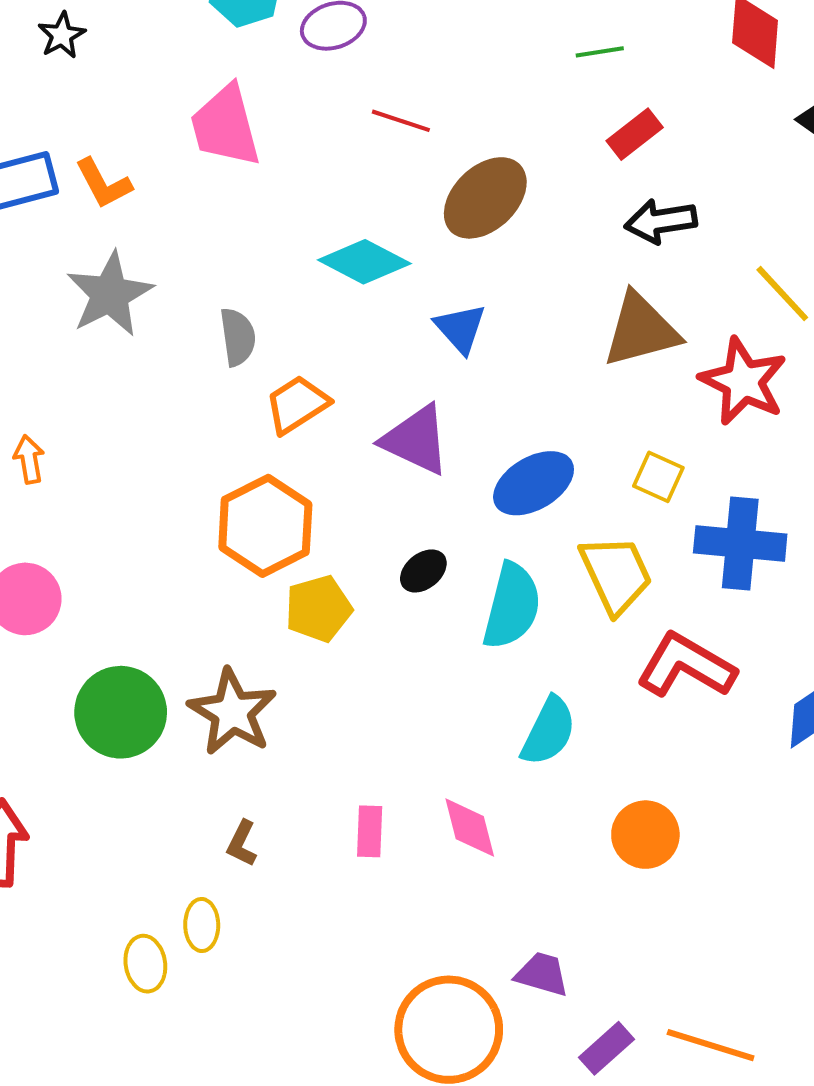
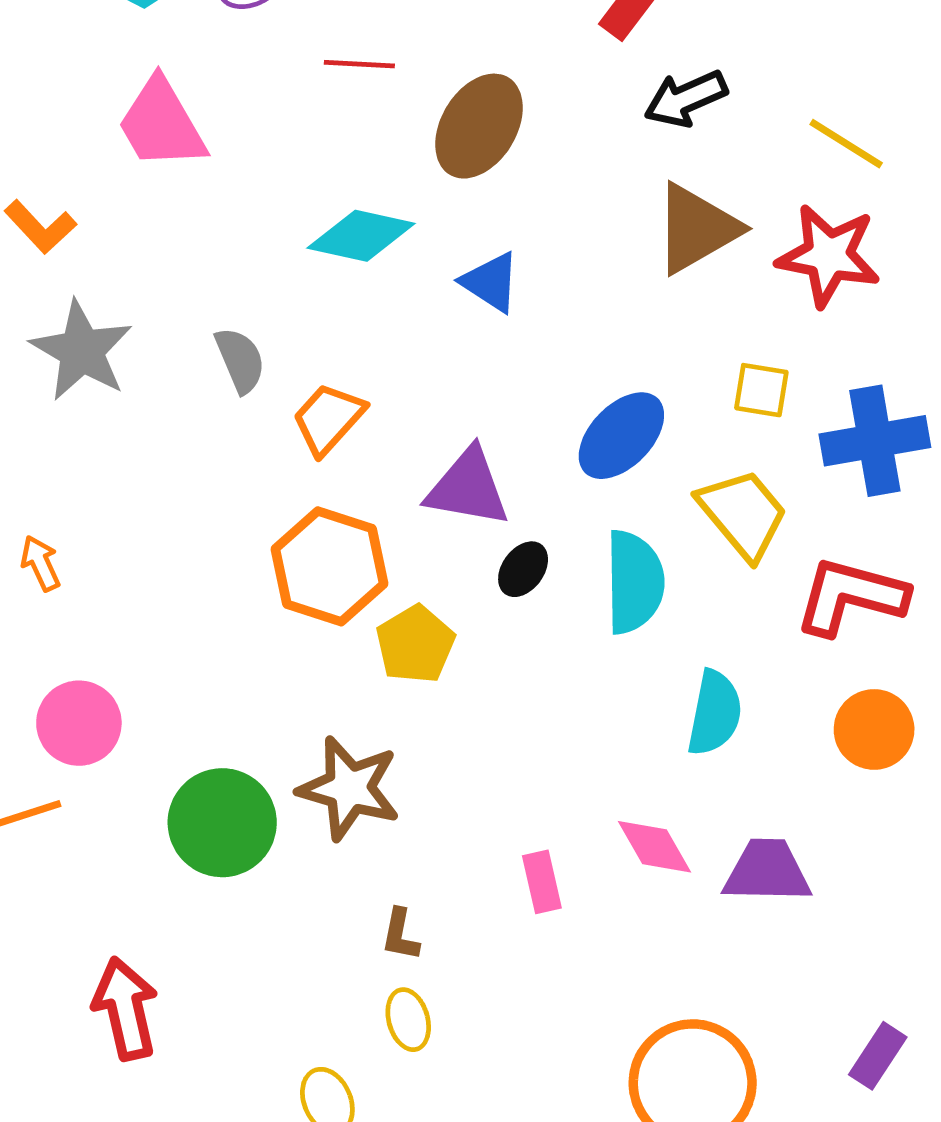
purple triangle: (416, 440) -> (468, 488), moved
orange circle: (645, 835) -> (874, 729), moved
yellow ellipse: (202, 925) -> (408, 1020), moved
purple trapezoid: (542, 974) -> (767, 871), moved, size x1.4

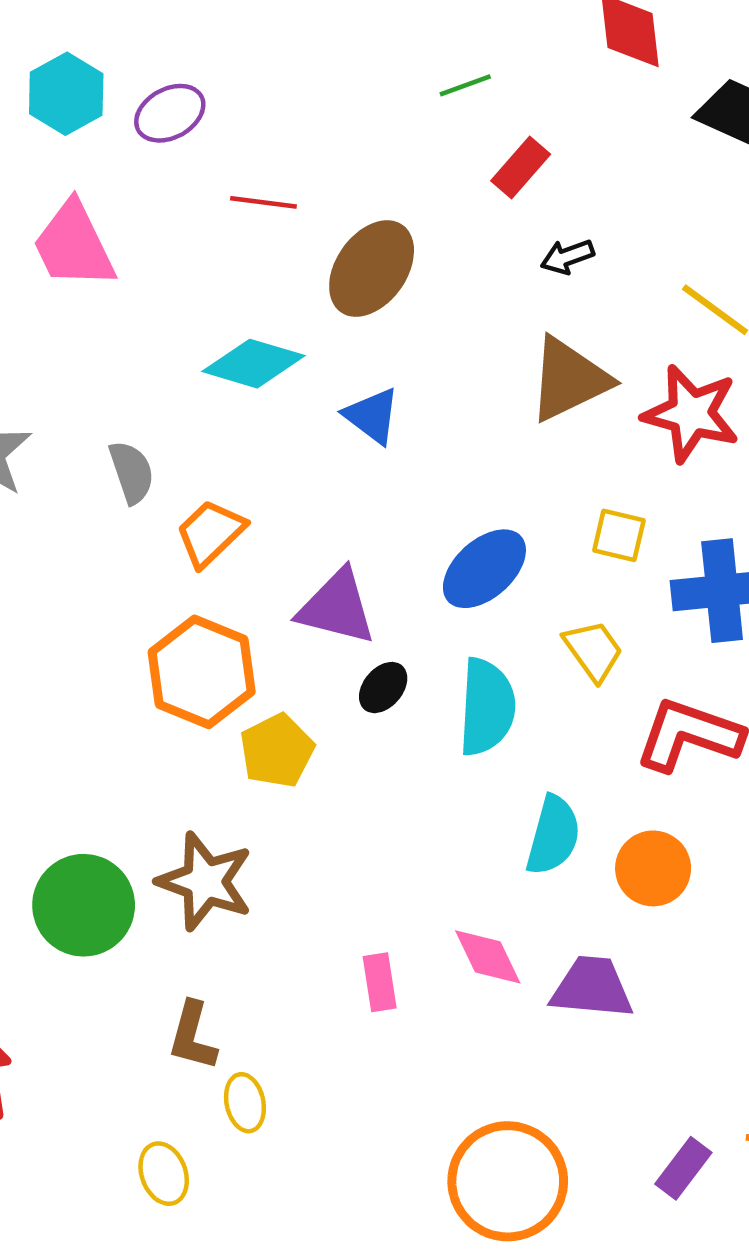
black arrow: (686, 99) -> (567, 257), size x0.7
yellow trapezoid: (743, 514) -> (593, 650), size x0.7
orange circle: (874, 729) -> (653, 868), moved
brown L-shape: (400, 935) -> (193, 1036), moved, size x1.4

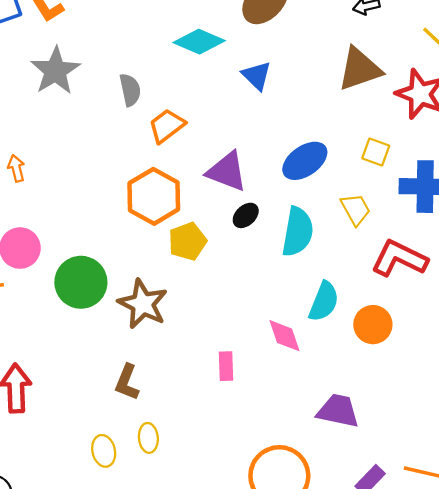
green circle: (84, 905) -> (81, 282), moved
pink diamond: (488, 957) -> (285, 336), moved
purple trapezoid: (592, 987) -> (338, 411), moved
yellow ellipse: (245, 1103) -> (148, 438), moved

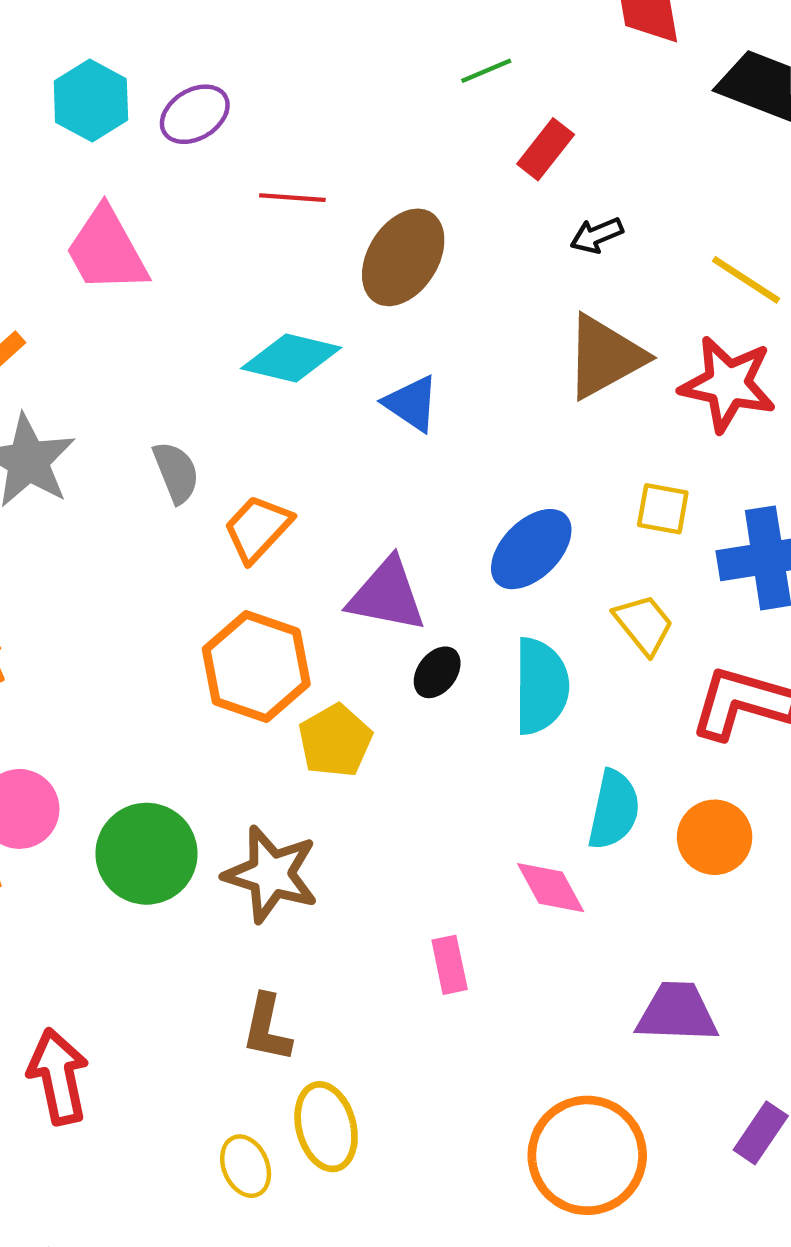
yellow ellipse: (148, 438) -> (326, 1127), size x1.5

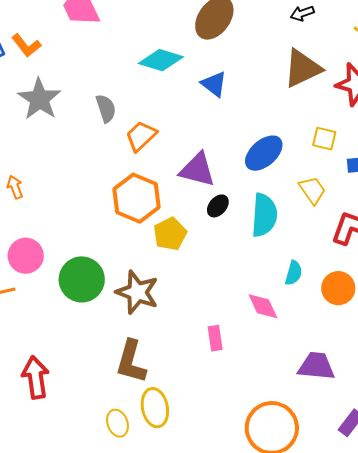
cyan semicircle: (614, 810) -> (294, 273), size x0.7
brown L-shape: (267, 1028) -> (131, 362), size x1.4

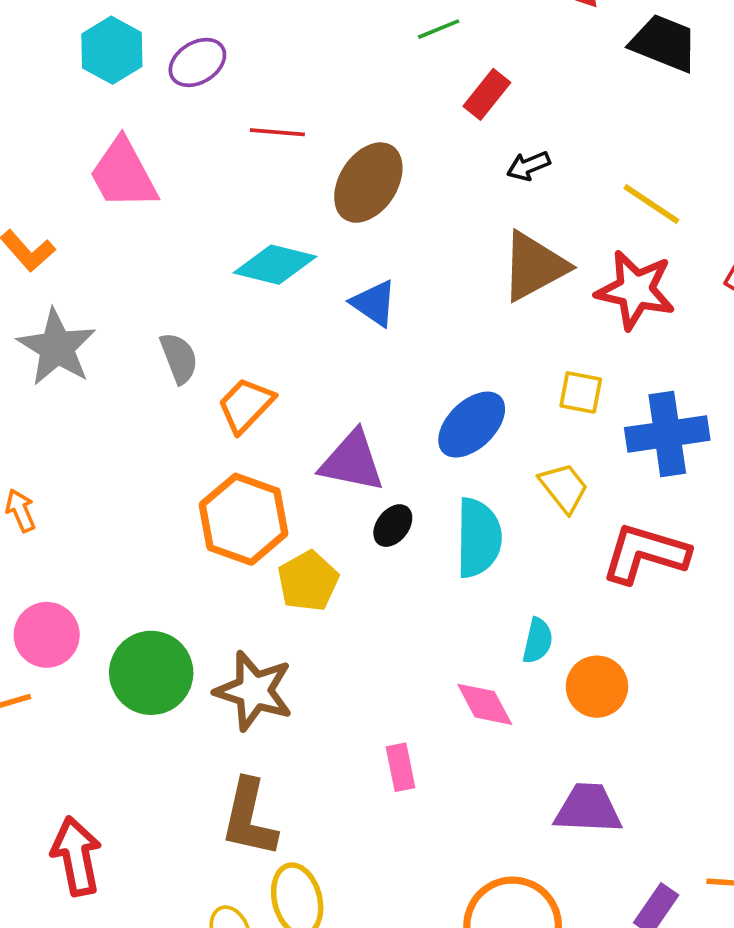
orange circle: (338, 288) -> (597, 687), moved

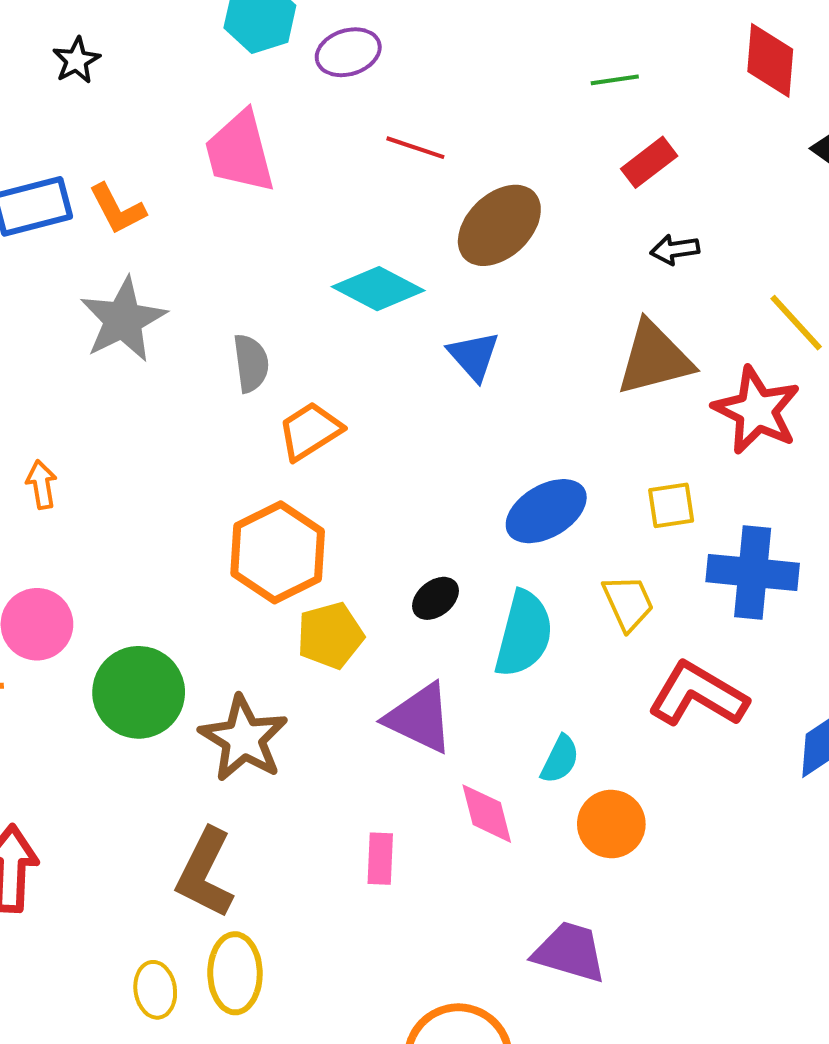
yellow square: (581, 392) -> (671, 505), turned -33
purple triangle: (352, 461) -> (420, 718), moved

